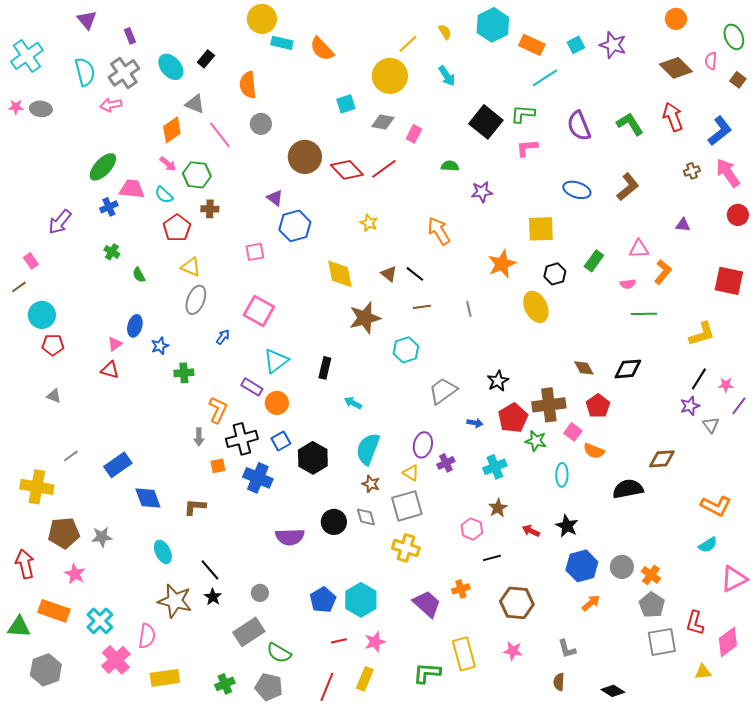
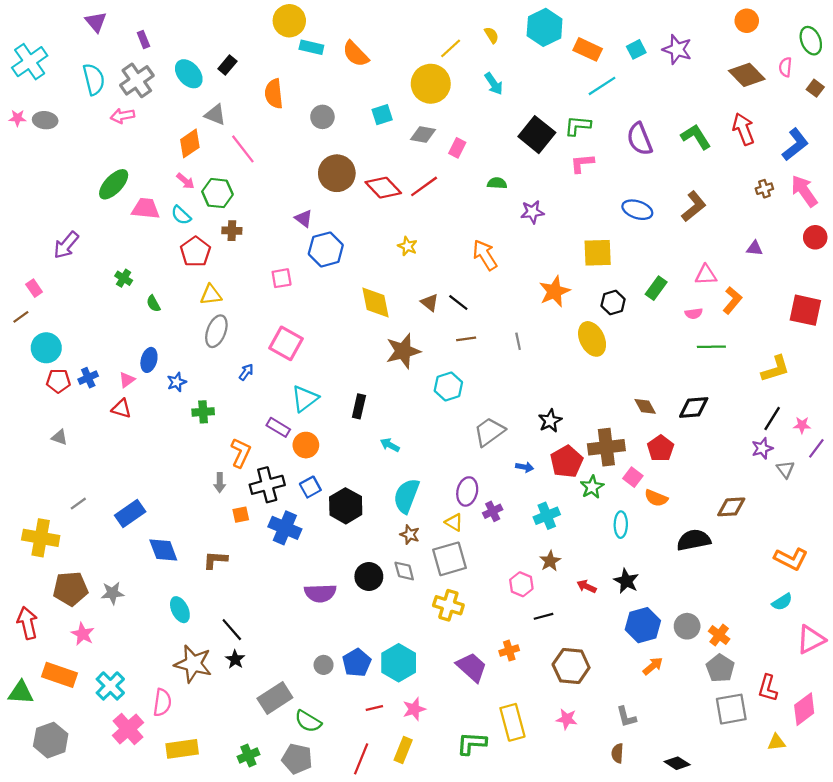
gray circle: (261, 124) -> (322, 117), moved
blue cross: (109, 207) -> (88, 378), moved
yellow triangle: (191, 267) -> (211, 295), turned -30
green star: (536, 441) -> (592, 487), turned 30
gray circle: (260, 593) -> (324, 665), moved

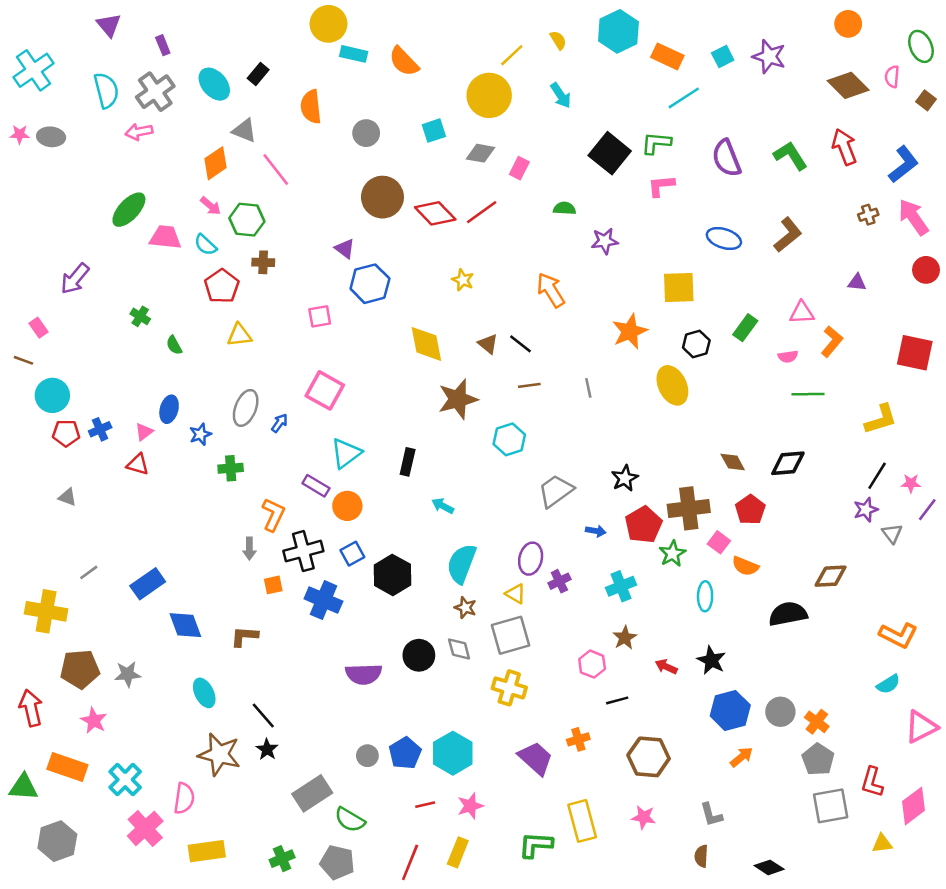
brown line: (21, 317) -> (23, 360), turned 56
gray ellipse: (216, 331) -> (246, 408), moved

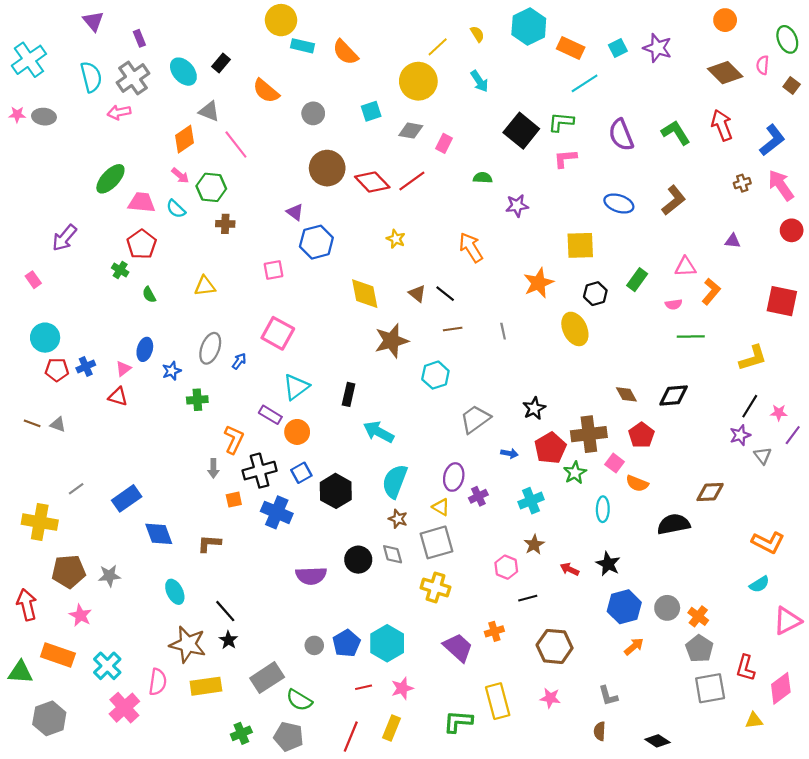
orange semicircle: (311, 107) -> (266, 91), turned -44
red pentagon: (222, 286) -> (142, 244), moved
brown line: (23, 360) -> (32, 423), moved
cyan arrow: (443, 506) -> (379, 432), size x1.6
yellow rectangle: (207, 851) -> (206, 686), moved

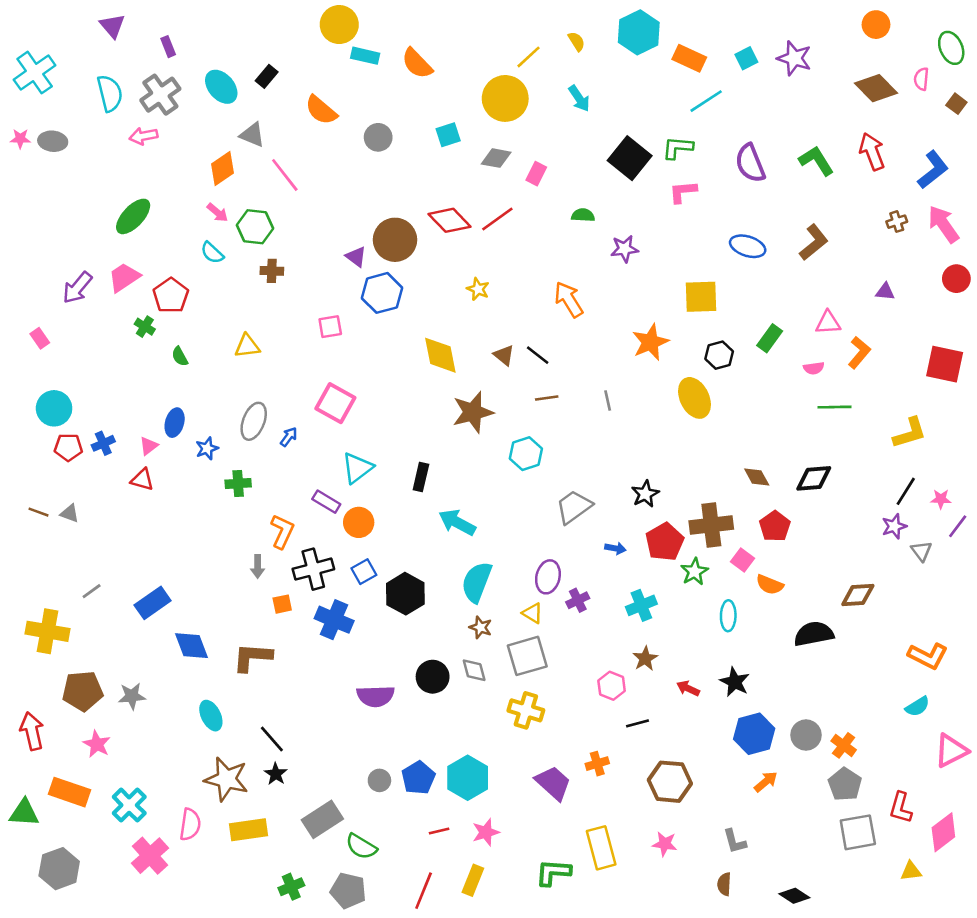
brown circle: (327, 168) -> (395, 240), moved
pink trapezoid: (142, 202) -> (124, 277), moved, turned -40
brown L-shape: (209, 544) -> (252, 657), size x1.4

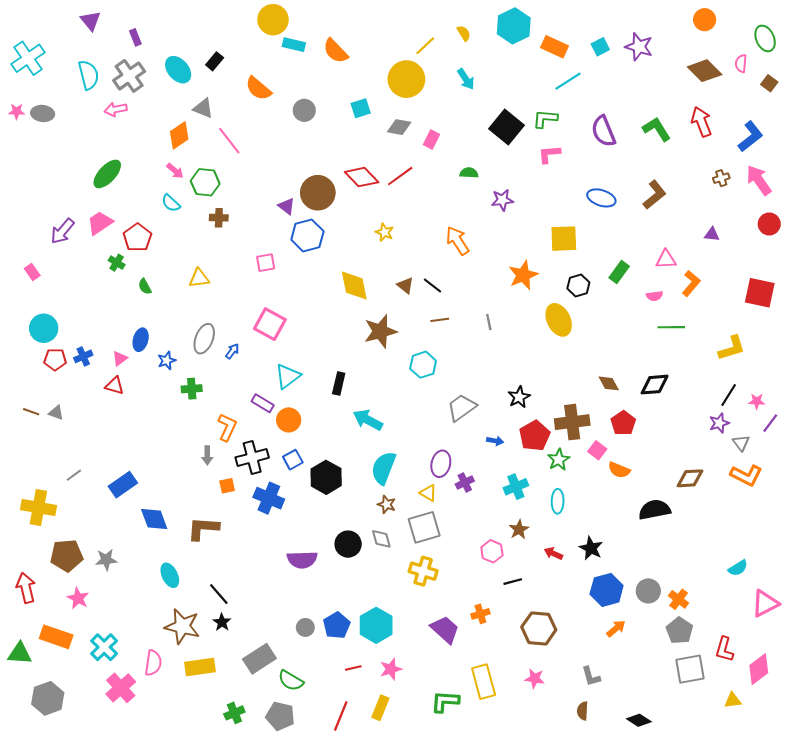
cyan ellipse: (728, 616) -> (558, 501), moved
orange L-shape: (928, 656) -> (746, 475), moved

